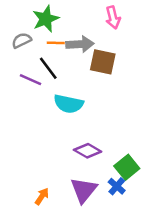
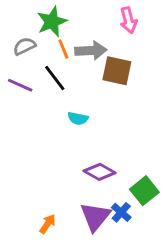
orange line: (56, 43) -> (63, 49), turned 66
purple line: (30, 80) -> (20, 85), moved
cyan semicircle: (69, 104) -> (78, 118), size x0.6
blue cross: (117, 186) -> (121, 212), moved

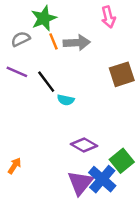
brown square: (117, 71) -> (122, 74), moved, turned -30
black line: (55, 78) -> (46, 82), moved
blue cross: (121, 212) -> (102, 179), size x1.6
orange arrow: (48, 224) -> (15, 166), moved

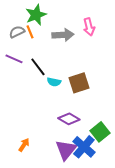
pink arrow: (108, 17) -> (89, 27), moved
orange line: (54, 41) -> (30, 32), moved
brown square: (122, 74) -> (79, 83), moved
orange arrow: (15, 166) -> (24, 145), moved

